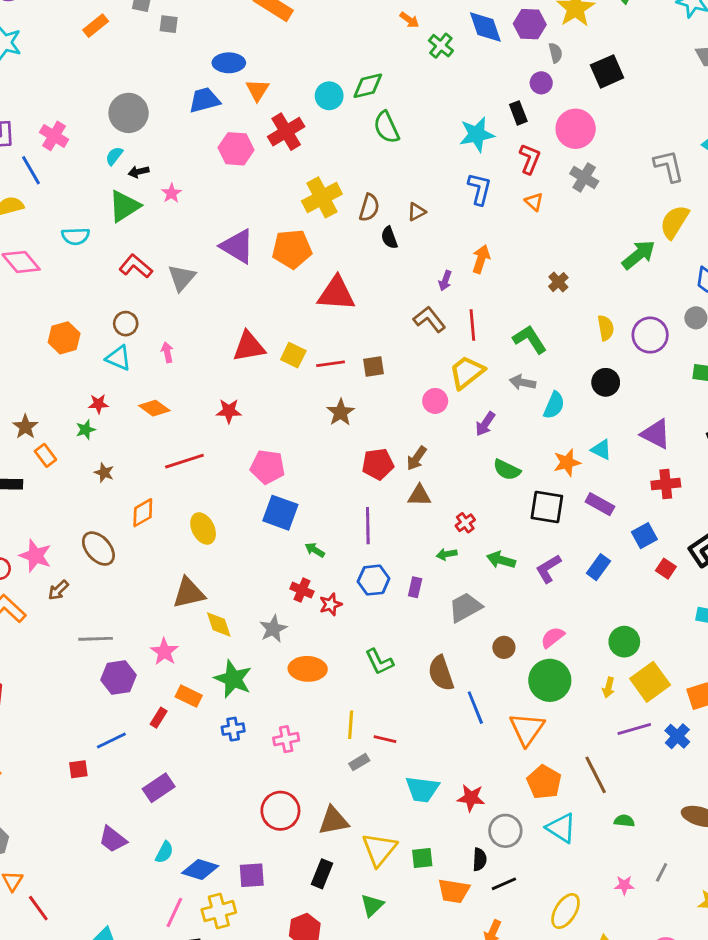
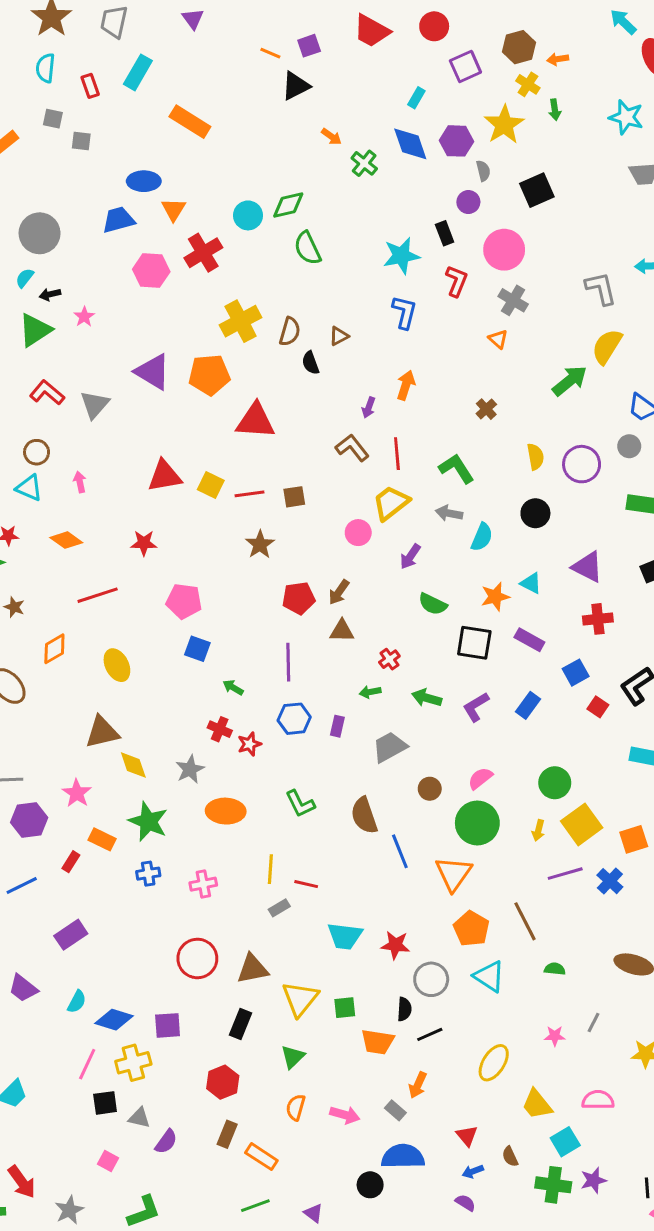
orange triangle: (534, 202) -> (498, 339), moved
blue square: (280, 513) -> (197, 649), size x0.7

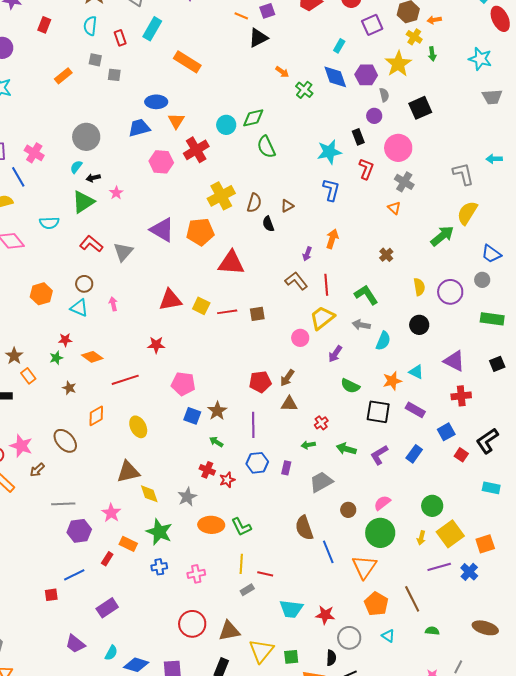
orange diamond: (66, 540) -> (92, 357), moved
brown star: (260, 545) -> (217, 411), moved
green L-shape: (300, 804) -> (241, 527), moved
cyan triangle: (489, 976) -> (388, 636), size x0.6

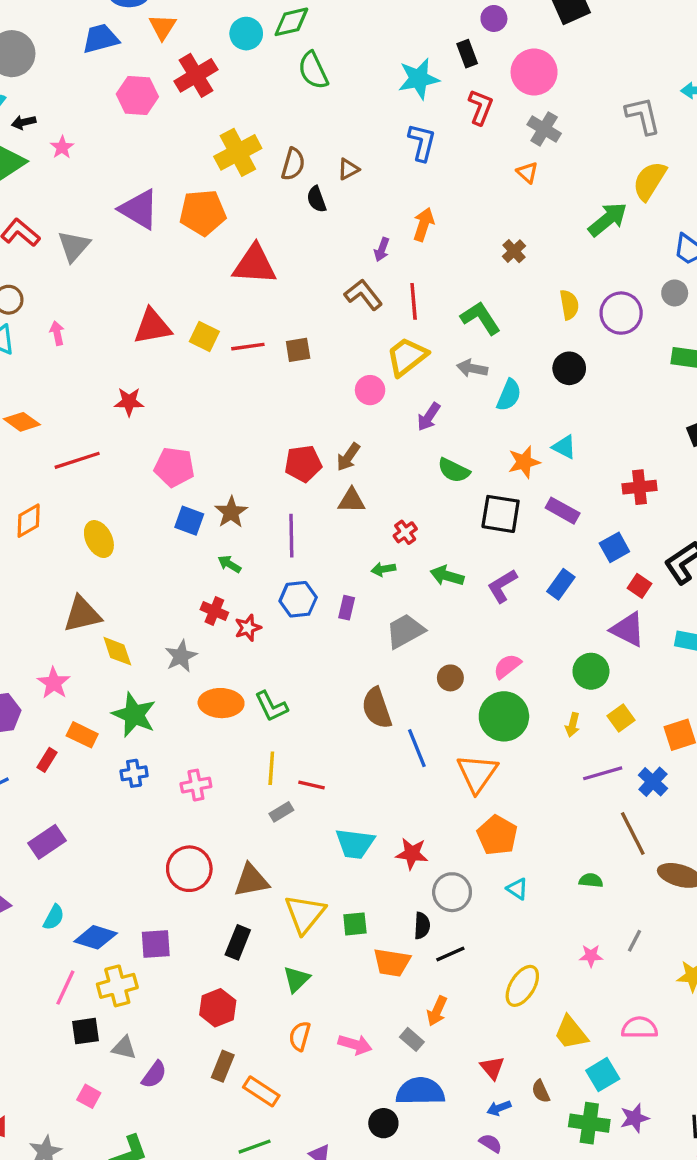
purple triangle: (454, 361) -> (628, 629), moved
yellow square: (450, 534) -> (621, 718), size x0.6
brown line: (412, 599) -> (633, 834), moved

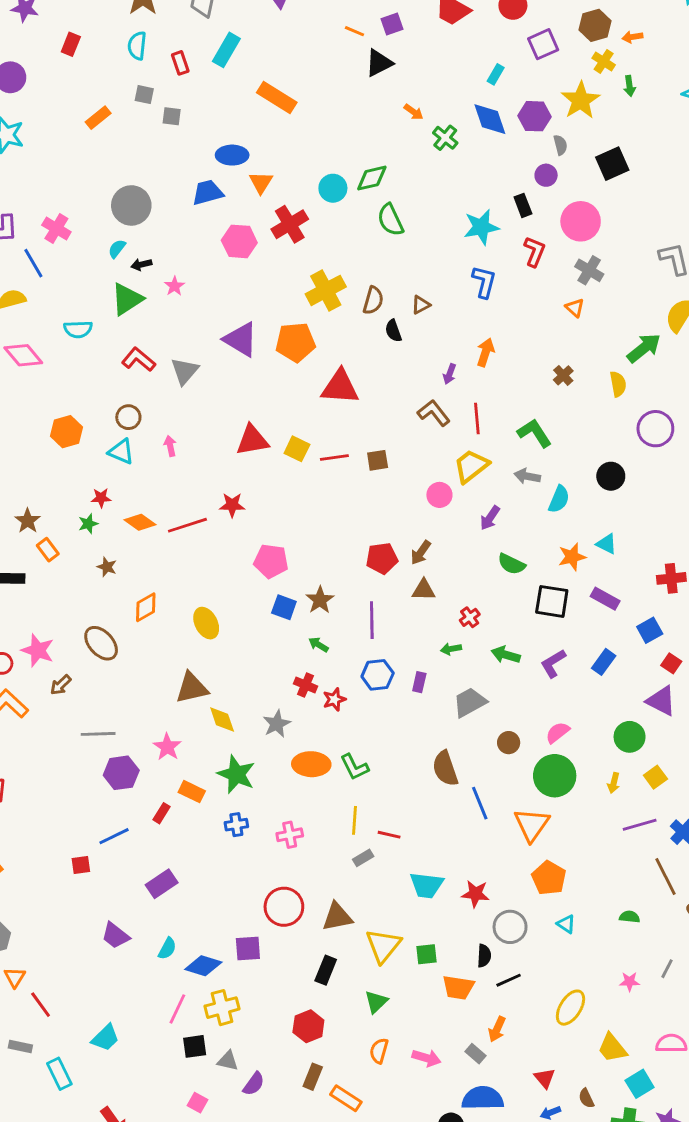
yellow semicircle: (569, 305) -> (618, 384), moved
red line: (77, 460) -> (187, 525), moved
purple square: (156, 944) -> (248, 949), moved

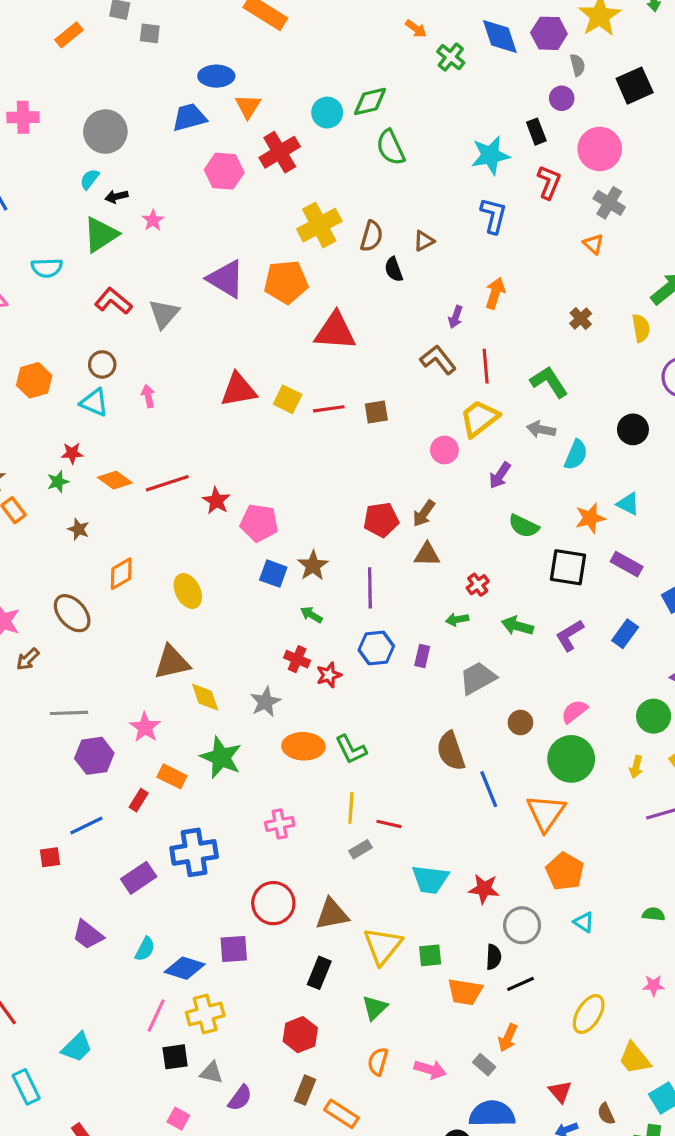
pink cross: (56, 229) -> (23, 117), moved, turned -32
red star: (232, 505) -> (216, 501), moved, turned 30
blue cross: (236, 825) -> (194, 852), moved, size x1.8

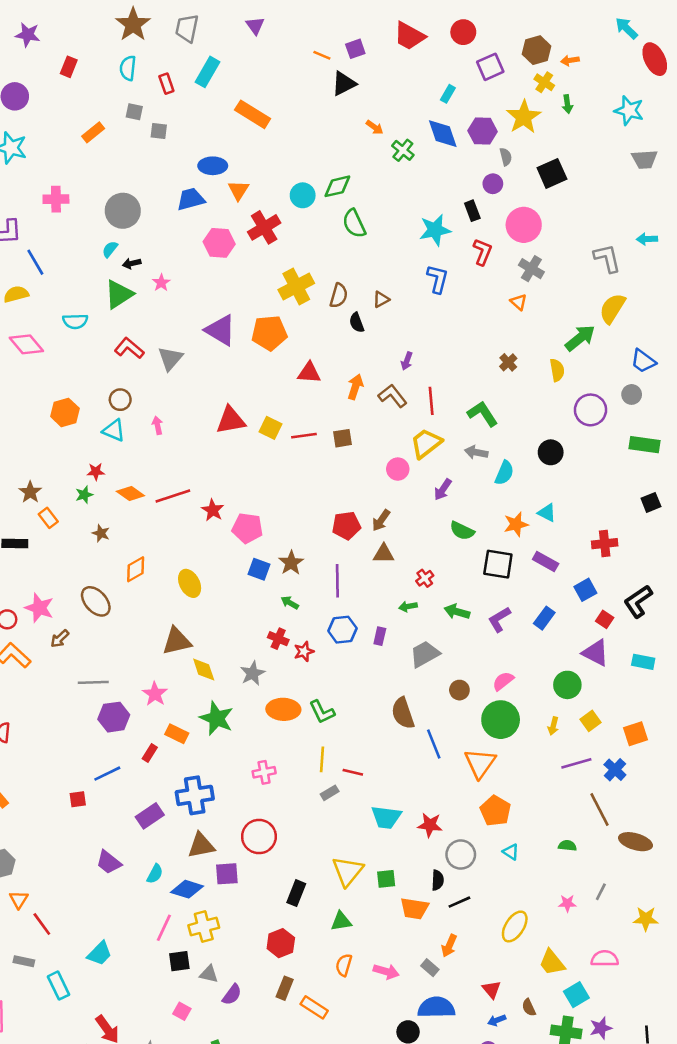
orange arrow: (495, 293) -> (355, 387), moved
red triangle: (335, 331) -> (309, 373), size x0.7
brown triangle: (332, 914) -> (201, 846), moved
green triangle: (375, 1008) -> (341, 921), turned 35

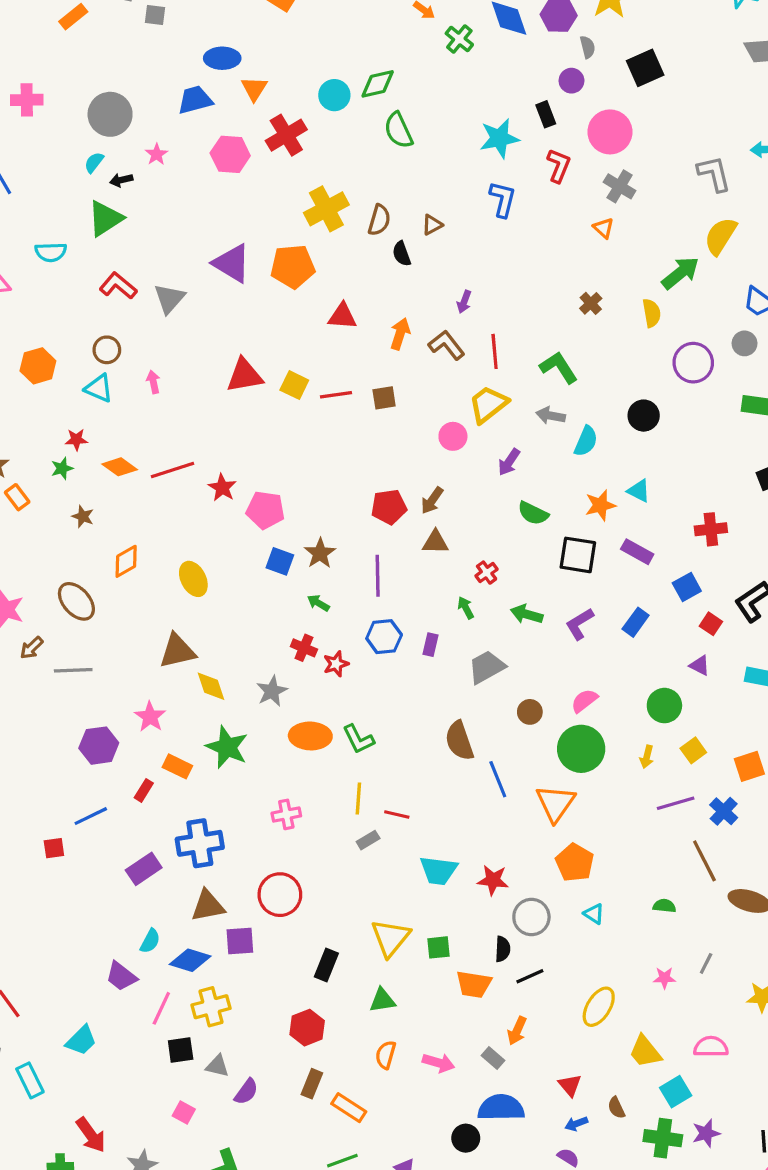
pink star: (161, 283) -> (157, 154), moved
green arrow: (408, 607) -> (466, 608), turned 72
purple triangle: (596, 653) -> (700, 665), size x0.6
gray line: (93, 682) -> (73, 670), moved
purple trapezoid: (109, 862) -> (121, 976), moved

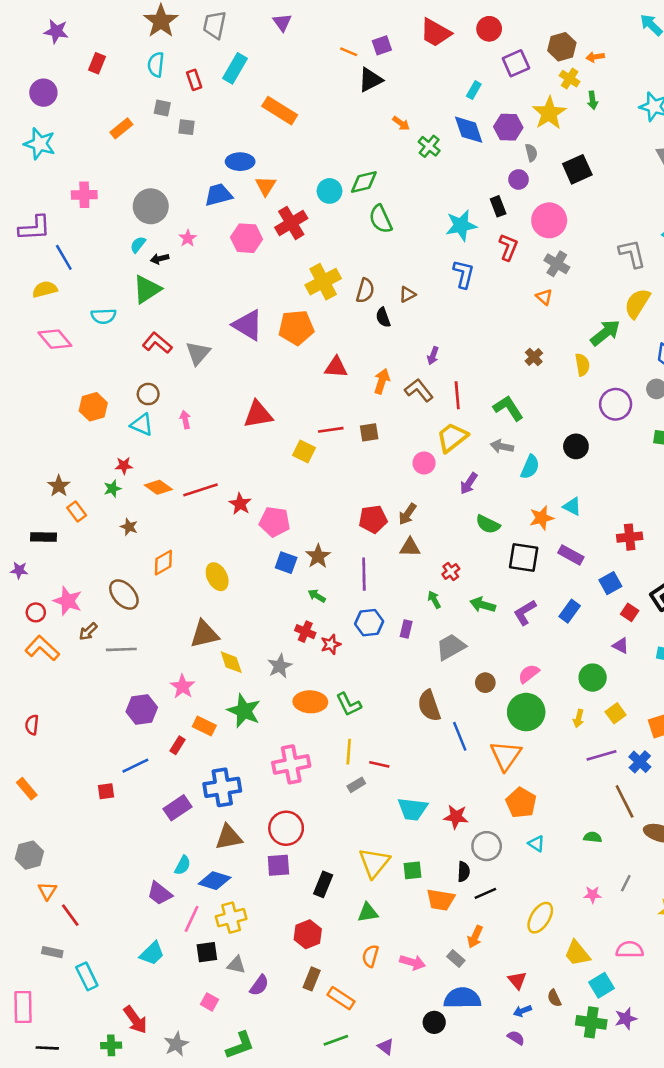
yellow square: (294, 385) -> (304, 451), moved
pink cross: (286, 814) -> (291, 764), size x1.6
purple square: (240, 941) -> (278, 865), moved
cyan trapezoid: (81, 1040) -> (152, 953), moved

